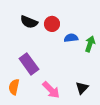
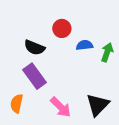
black semicircle: (29, 22) -> (34, 48), moved
black triangle: (82, 88) -> (98, 105), size x1.5

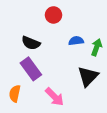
red circle: (62, 28) -> (53, 15), moved
black triangle: (98, 105) -> (88, 76), moved

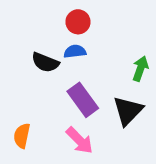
blue semicircle: (76, 41) -> (75, 51), moved
purple rectangle: (31, 69) -> (83, 100), moved

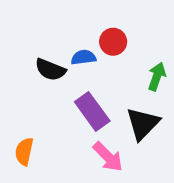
red circle: (78, 22) -> (113, 42), moved
pink arrow: (80, 140) -> (108, 157), moved

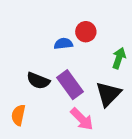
black semicircle: (50, 70) -> (38, 81), moved

